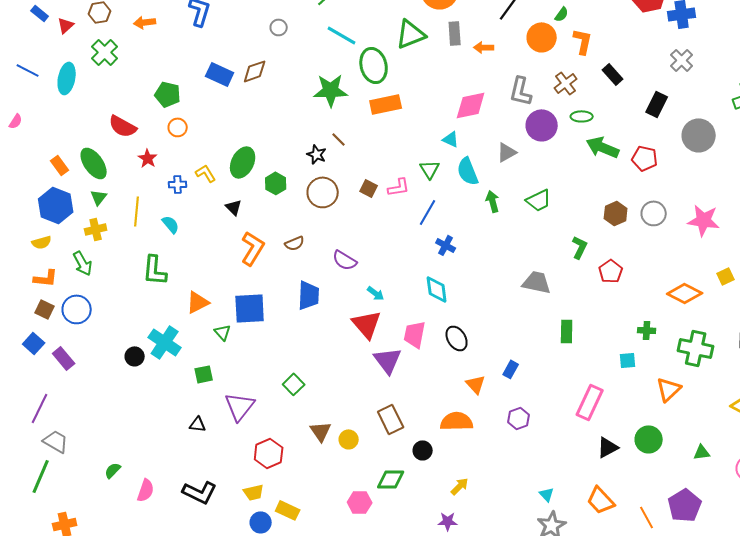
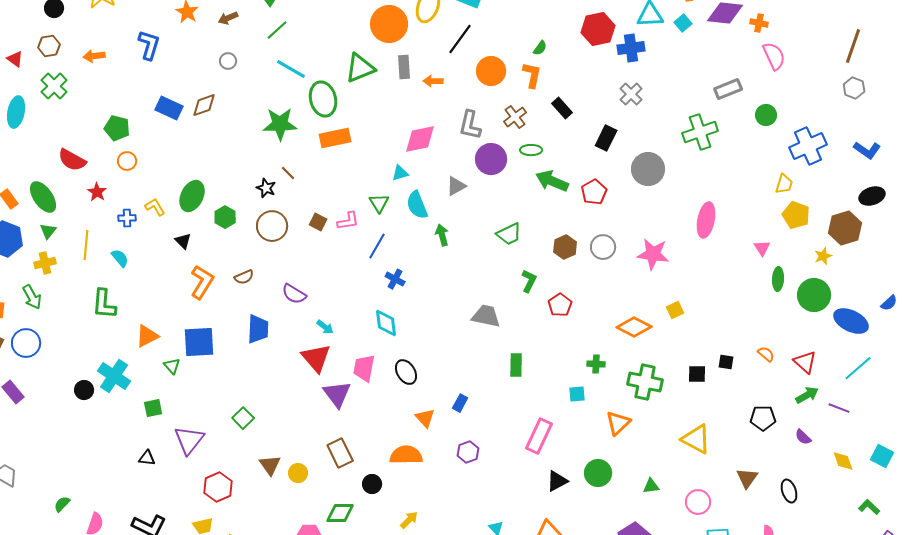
green semicircle: (562, 14) -> (540, 48), moved
red triangle: (66, 25) -> (15, 59), turned -42
cyan triangle: (451, 139) -> (400, 173), turned -42
red pentagon: (645, 158) -> (594, 192), turned 30
green trapezoid: (539, 200) -> (509, 234), moved

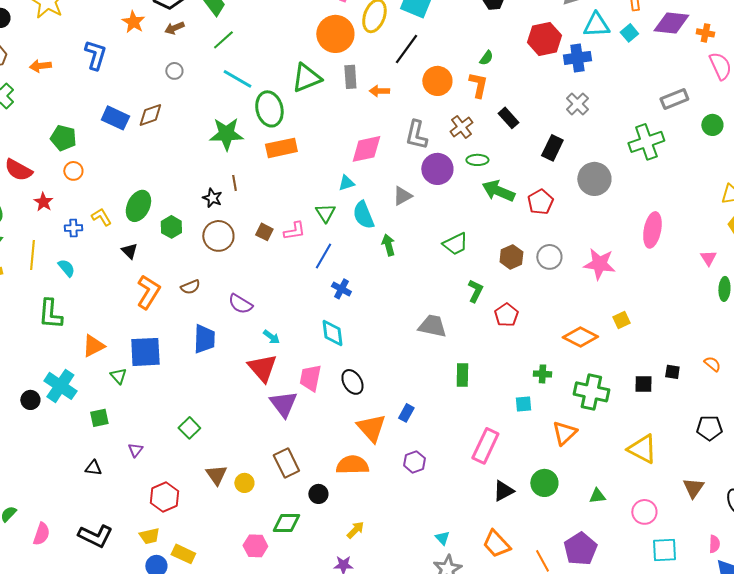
brown line: (288, 173) -> (234, 183), turned 35
orange triangle: (425, 418) -> (371, 428), size x1.5
purple triangle: (189, 440) -> (135, 450), size x0.5

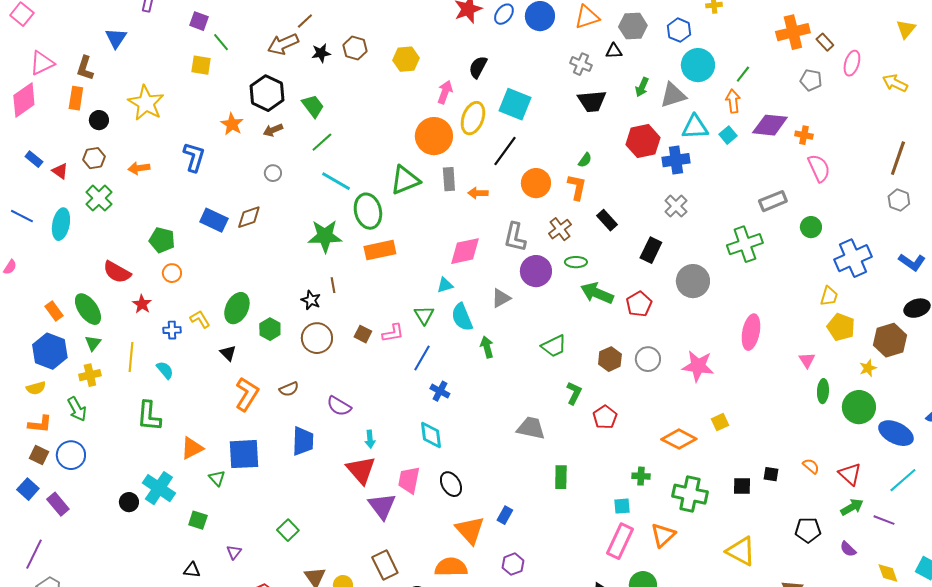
cyan arrow: (271, 337) -> (370, 439), turned 48
green square: (99, 418) -> (198, 520), turned 30
pink rectangle: (485, 446) -> (620, 541), moved

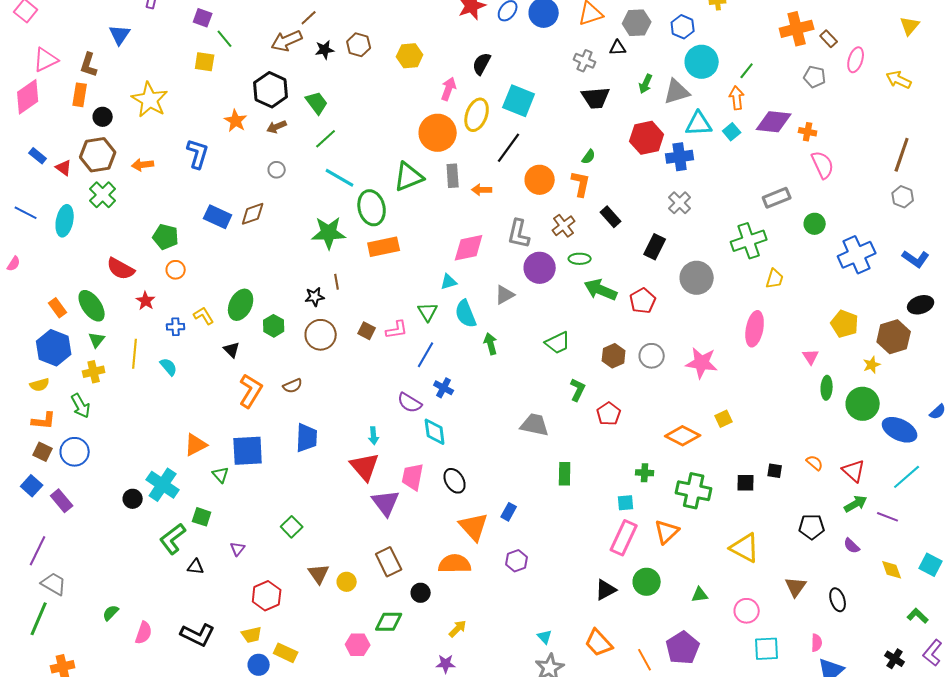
brown hexagon: (94, 158) -> (98, 155), size x1.6
yellow trapezoid: (829, 296) -> (775, 279), moved
black star: (311, 300) -> (315, 297), turned -30
purple semicircle: (339, 406) -> (410, 403), moved
green L-shape: (149, 416) -> (173, 539), moved, turned 48

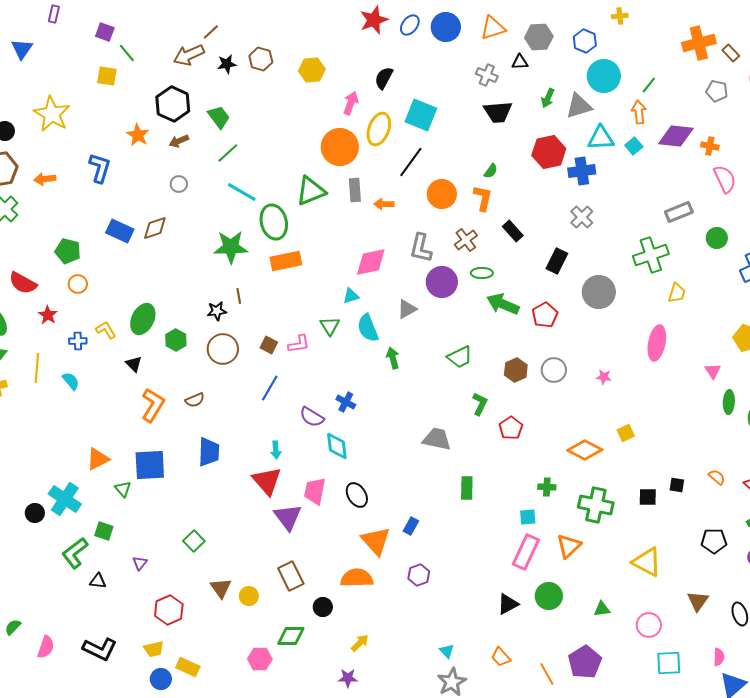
blue line: (426, 355) -> (270, 388), moved
pink star: (702, 363) -> (604, 377), size x0.5
orange trapezoid: (599, 643) -> (501, 657), size x0.7

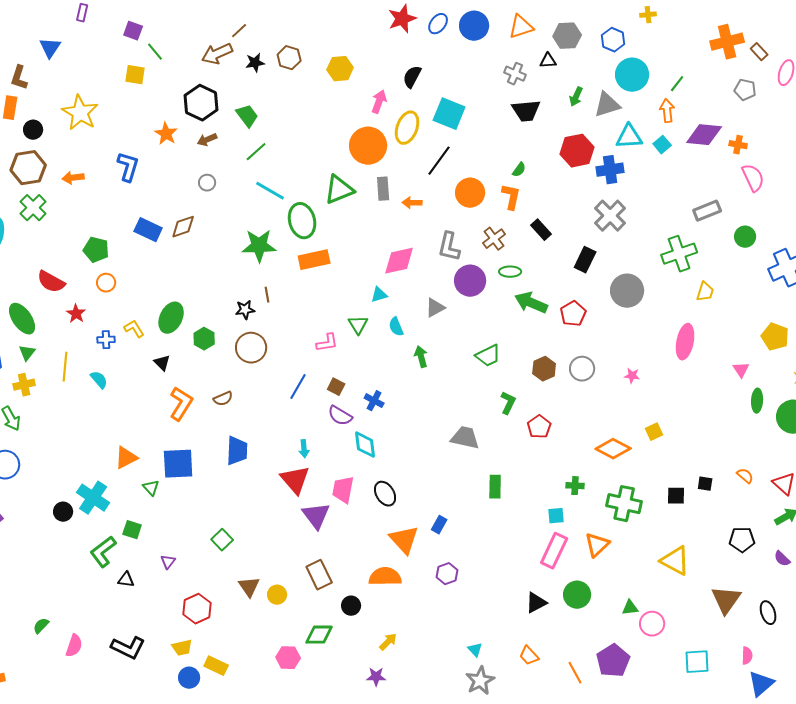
gray cross: (582, 217) -> (610, 216), size x1.4
cyan semicircle: (368, 328) -> (396, 327), size x0.7
brown square: (269, 345) -> (336, 387), moved
brown triangle: (698, 601) -> (726, 600), size x1.4
pink circle: (649, 625) -> (652, 624), moved

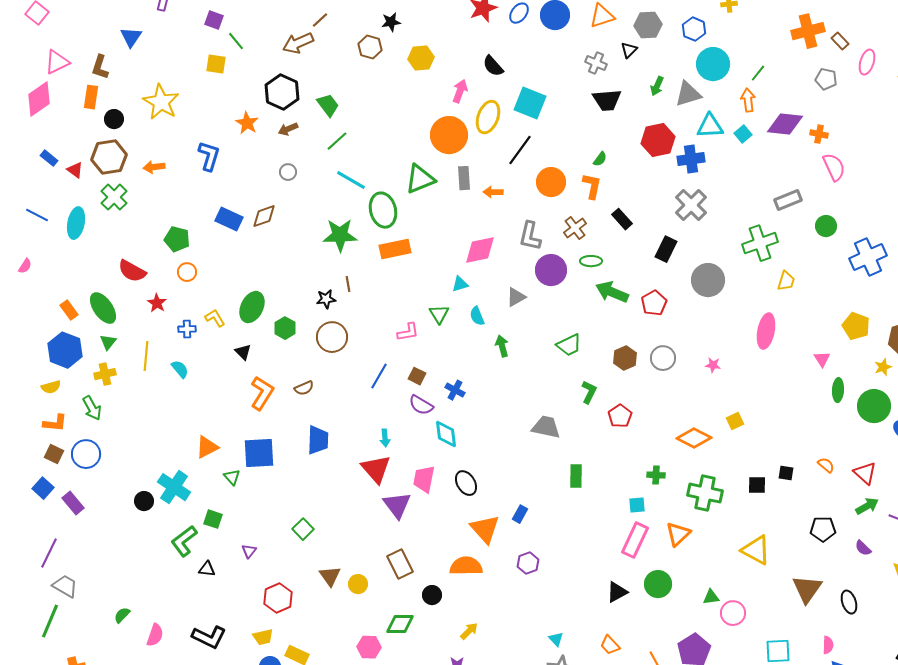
black triangle: (548, 61) -> (629, 50), turned -42
black star: (255, 63) -> (391, 22), moved
black semicircle: (412, 77) -> (493, 66), turned -70

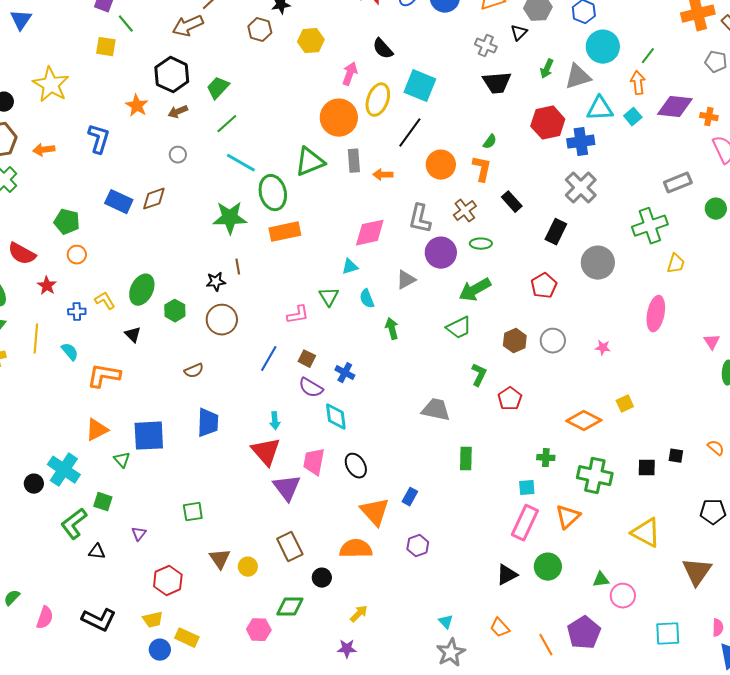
green trapezoid: (328, 105) -> (218, 88), turned -100
green arrow: (612, 292) -> (475, 290), moved, turned -52
orange L-shape: (262, 393) -> (104, 376), moved, turned -112
green square: (303, 529) -> (193, 512), turned 35

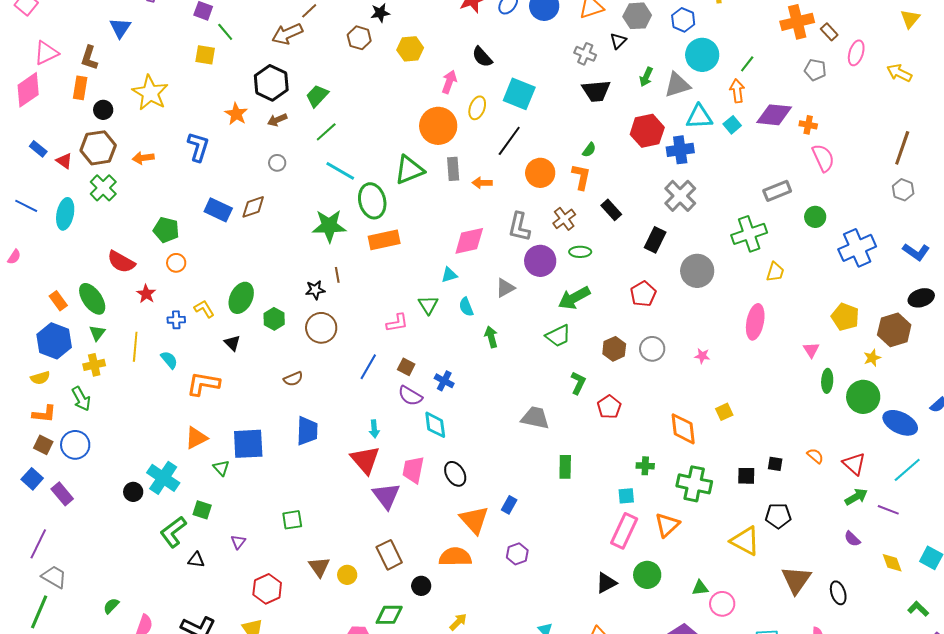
yellow ellipse: (378, 100) -> (477, 108), size x0.7
orange diamond: (584, 421) -> (683, 429), turned 56
black pentagon: (713, 512) -> (778, 516), moved

